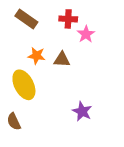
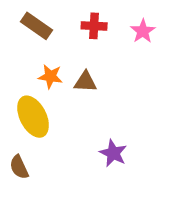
pink star: (86, 34) -> (143, 31), moved

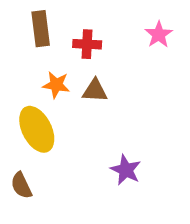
brown rectangle: (37, 26) -> (41, 29), turned 48
red cross: (94, 26) -> (87, 44), moved

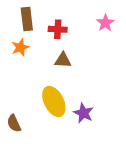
orange star: (56, 85) -> (20, 47), moved, turned -30
yellow ellipse: (37, 129) -> (54, 101), moved

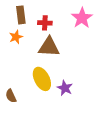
pink star: (105, 23) -> (82, 18), size x1.5
brown triangle: (63, 60) -> (49, 47), size x1.6

